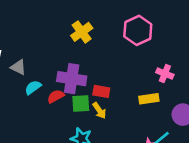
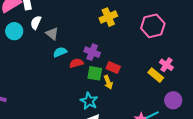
purple cross: (72, 79) -> (92, 52), size x0.7
yellow rectangle: (149, 99) -> (156, 75), moved, turned 35

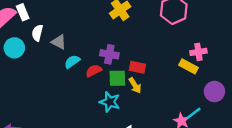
pink cross: (166, 65) -> (198, 52), turned -32
cyan star: (89, 101) -> (110, 102), moved

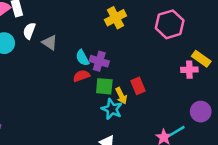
cyan semicircle: (72, 62) -> (82, 58), moved, turned -91
yellow rectangle: (188, 66) -> (201, 59), moved
red rectangle: (137, 67) -> (138, 86), moved, turned 49
cyan star: (110, 102) -> (112, 109), moved

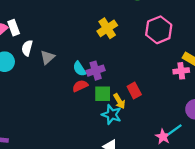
gray triangle: (50, 43) -> (47, 57), turned 49
purple cross: (99, 61) -> (96, 71), turned -30

